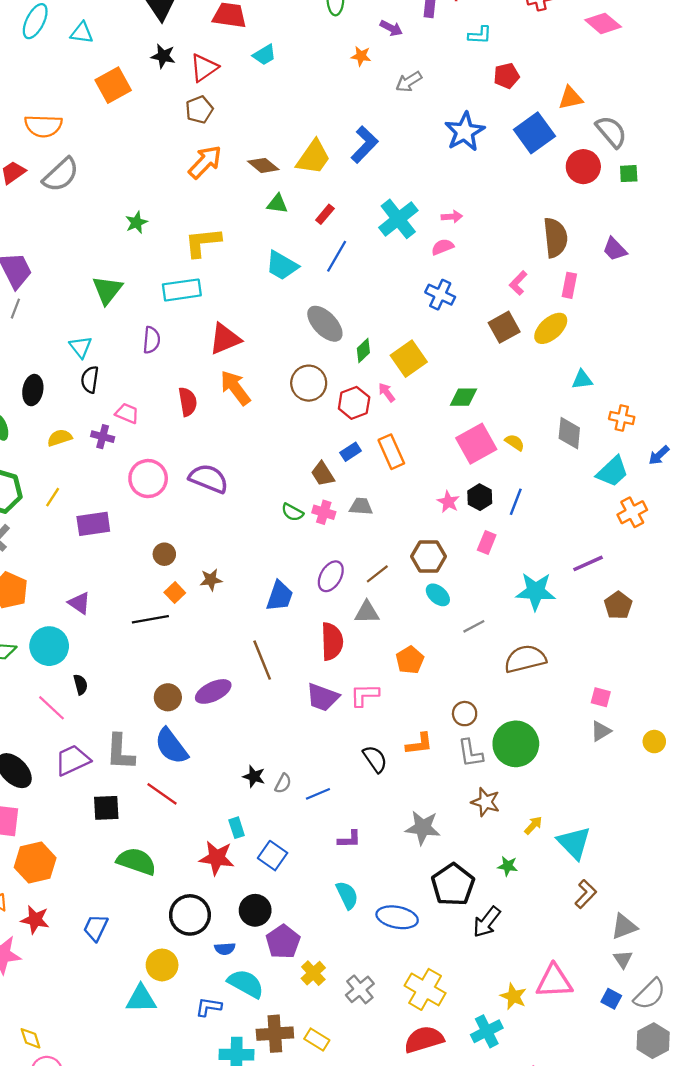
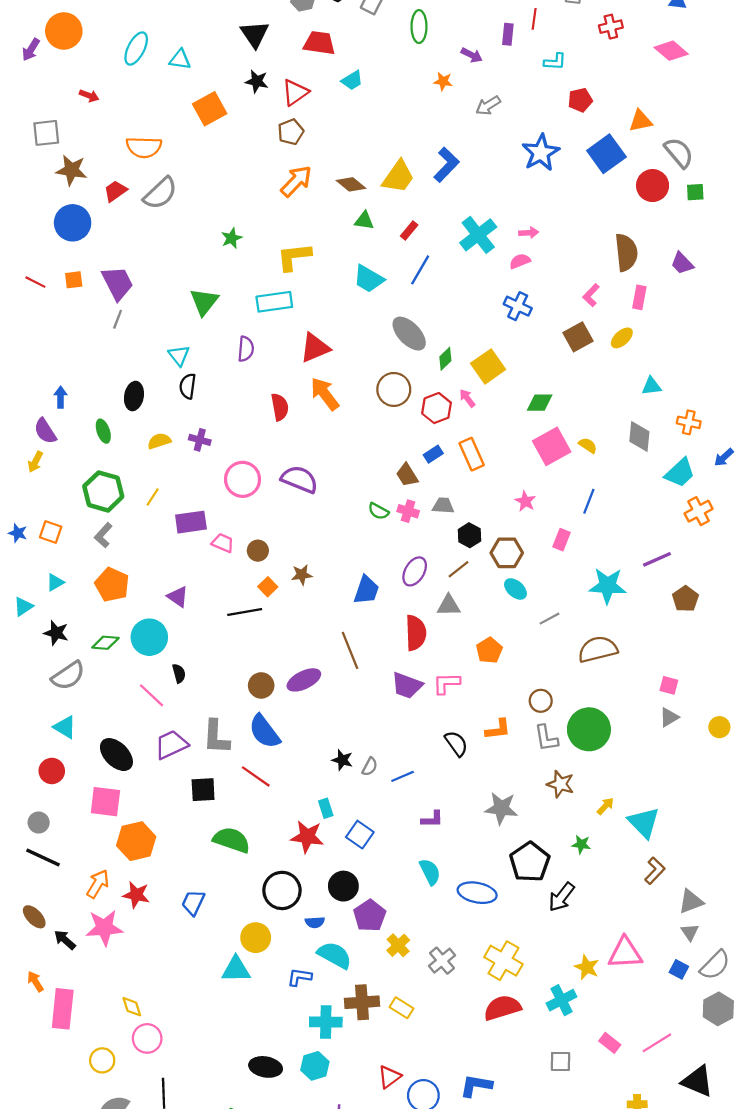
yellow ellipse: (551, 328) -> (622, 338), size x0.7
pink trapezoid: (127, 413) -> (223, 543), moved
black hexagon: (480, 497) -> (469, 535), moved

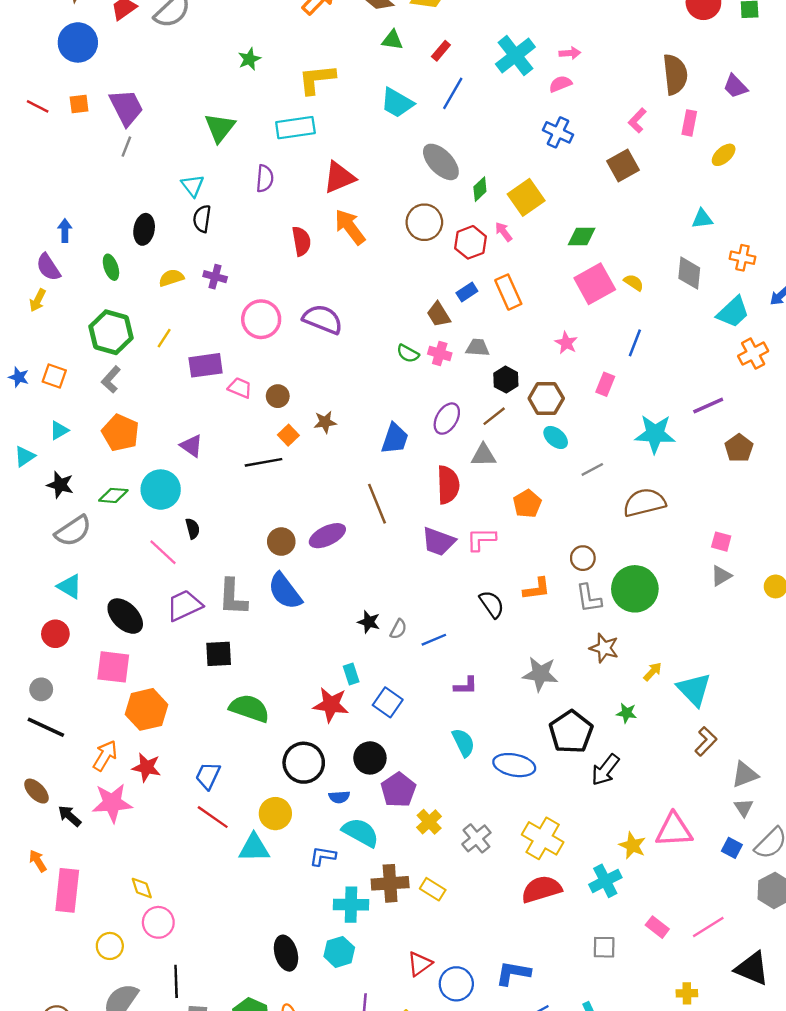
yellow ellipse: (622, 338) -> (724, 155), moved
red line: (256, 776) -> (213, 817), moved
black ellipse: (266, 1067) -> (286, 953), turned 64

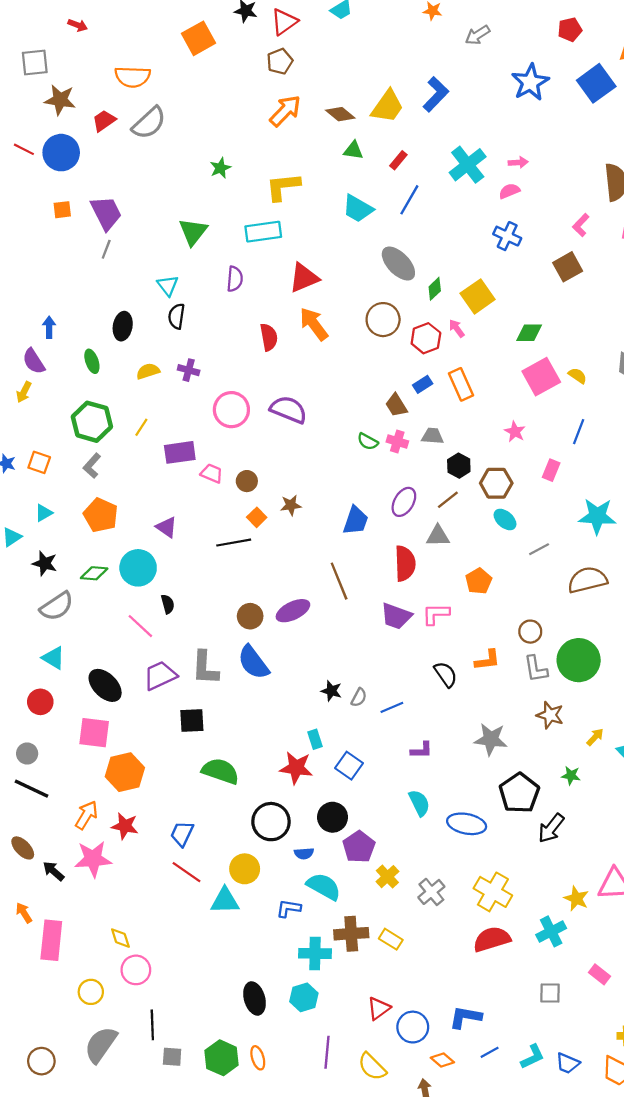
red line: (38, 106) -> (24, 149), moved

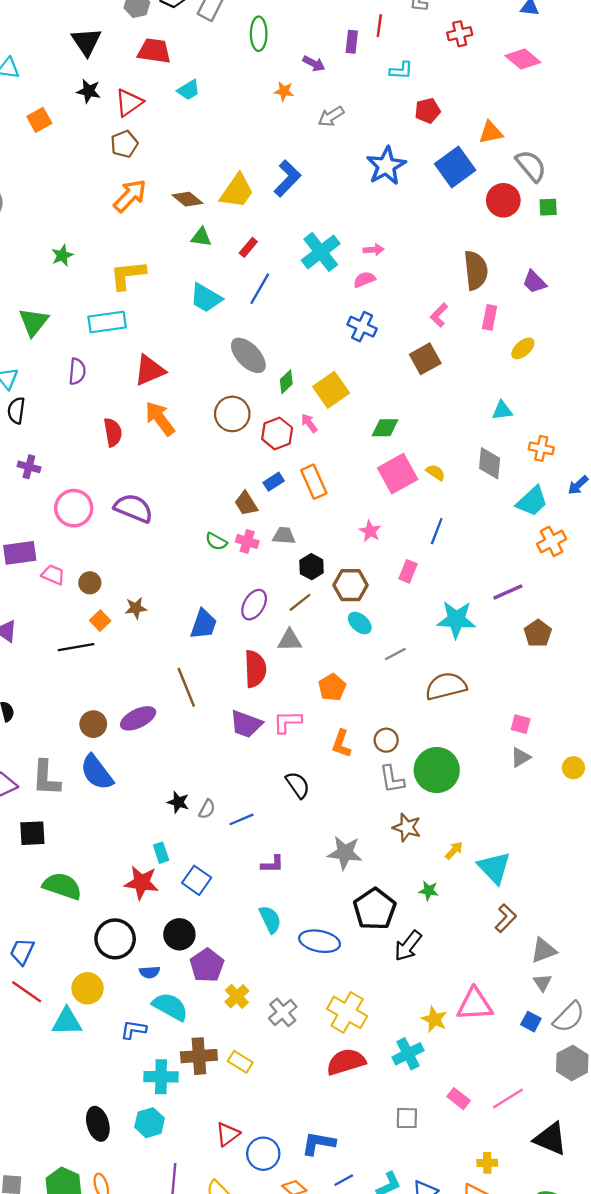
orange square: (198, 38) -> (39, 120), size x0.7
orange L-shape: (487, 660) -> (341, 744), moved, turned 116

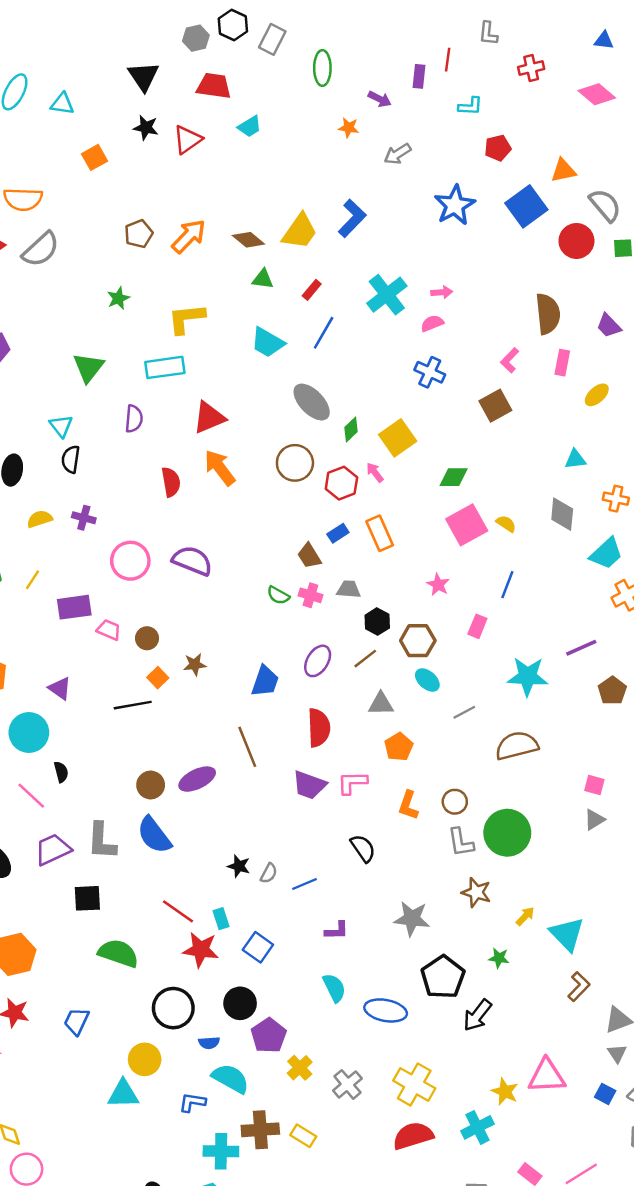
brown pentagon: (124, 144) -> (139, 234), moved
gray triangle: (290, 640) -> (381, 704), moved
red line: (27, 992) -> (178, 911), moved

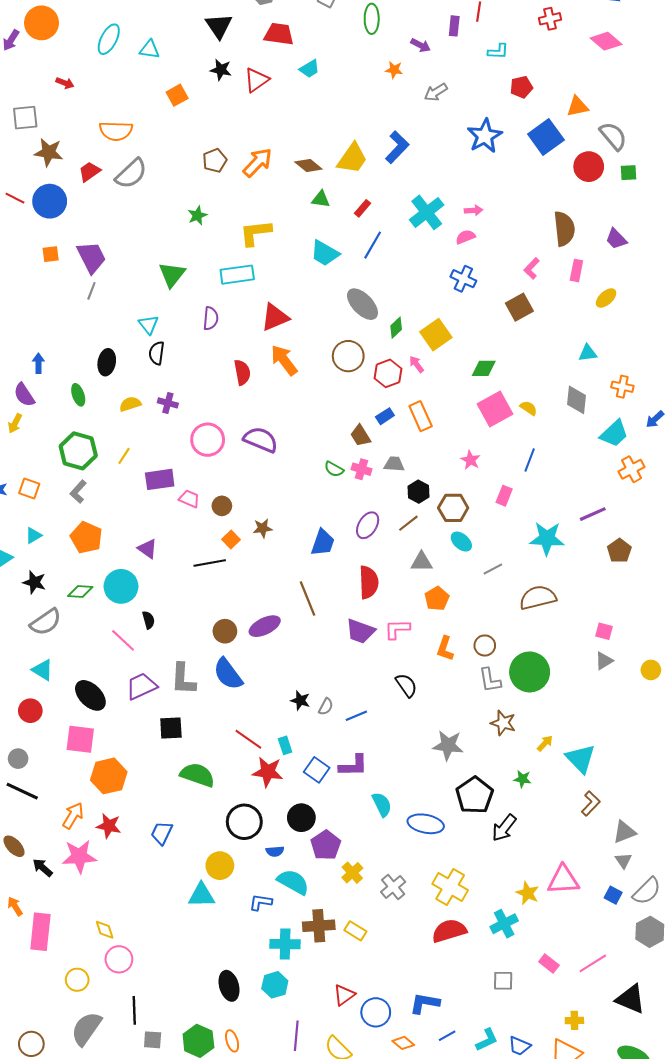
purple L-shape: (337, 931) -> (353, 766), moved, size x1.4

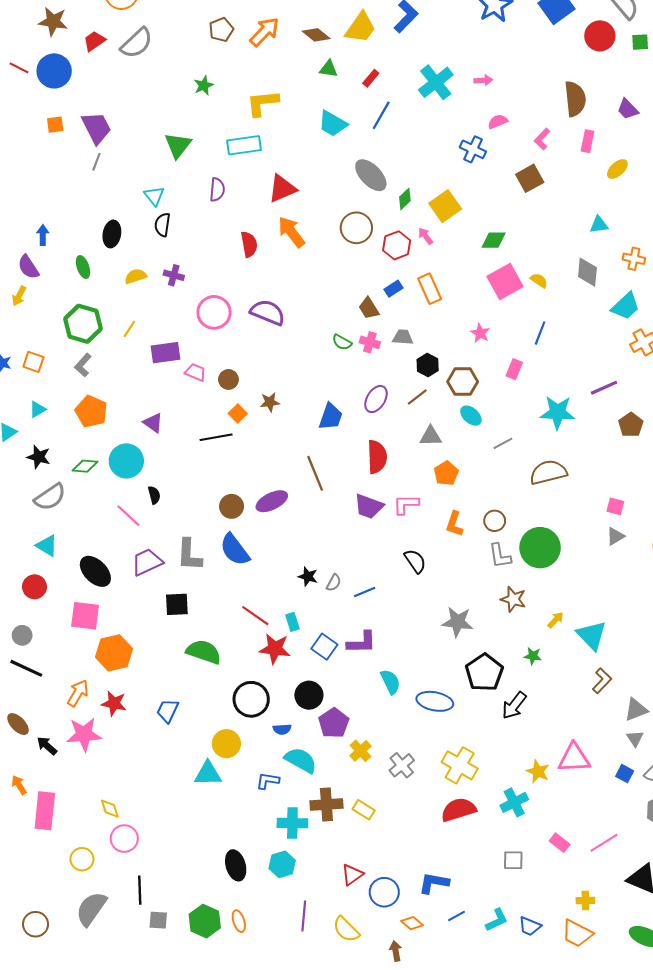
pink semicircle: (465, 237) -> (498, 122), moved

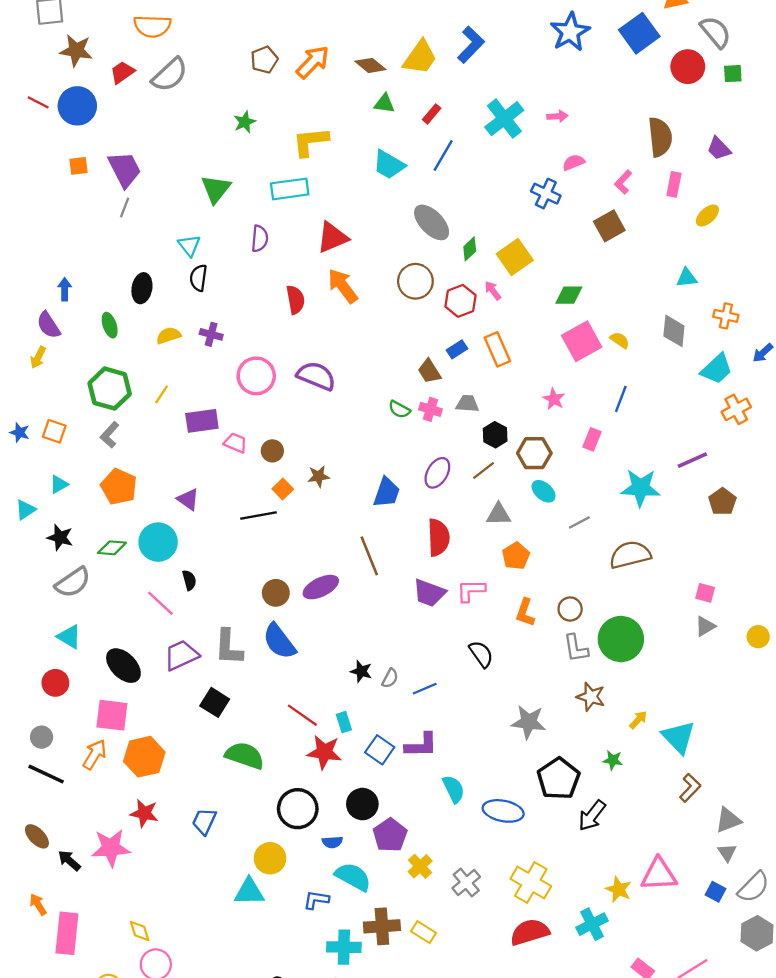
black square: (177, 604) -> (215, 702), turned 35
orange arrow: (78, 693) -> (95, 754), moved

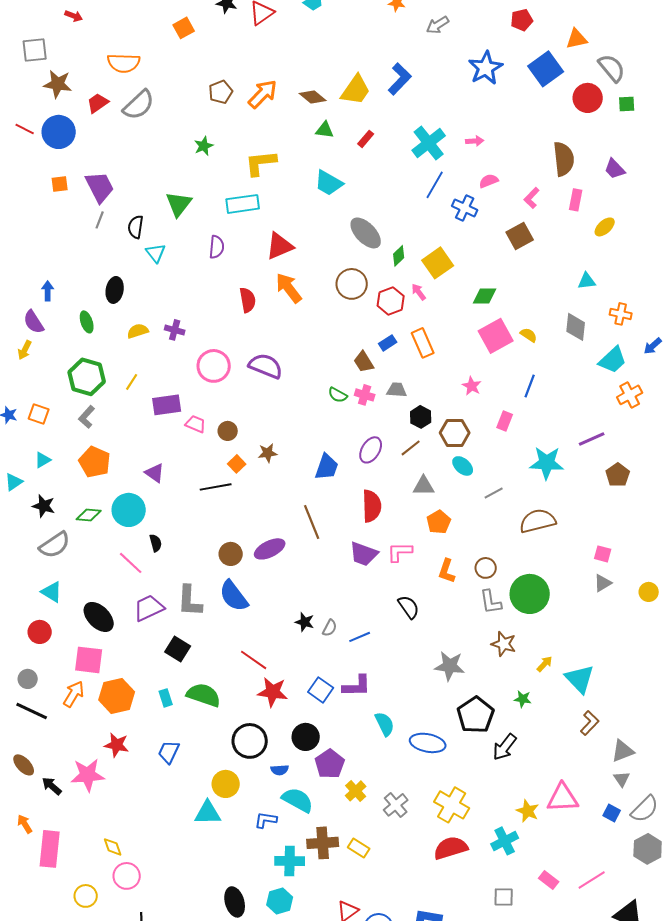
blue line: (443, 155) -> (435, 185), moved
black semicircle: (198, 278) -> (136, 227), moved
cyan rectangle: (344, 722) -> (166, 698), moved

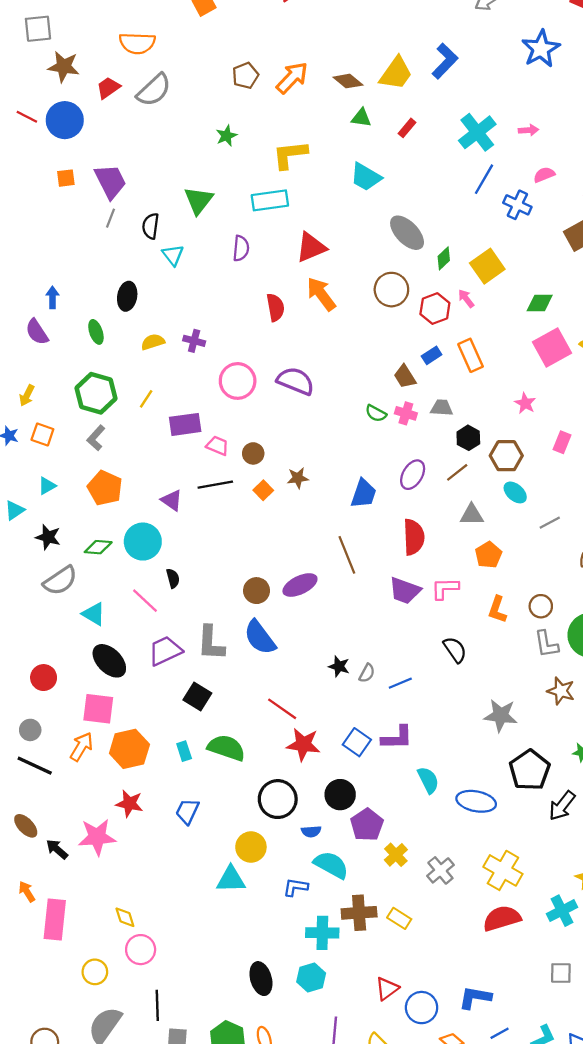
yellow arrow: (25, 350) -> (27, 395), moved
black line: (216, 487) -> (215, 485), moved
cyan triangle: (52, 592) -> (94, 614), moved

